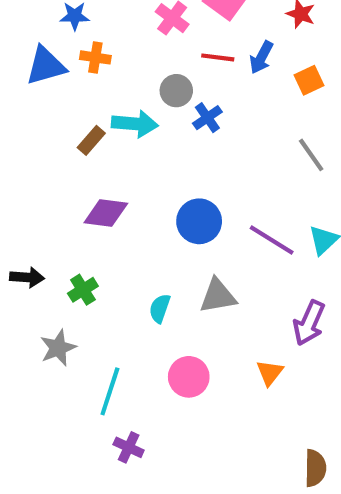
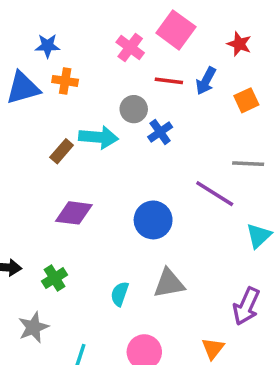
gray line: (311, 155) -> (248, 164), turned -52
purple line: (272, 240) -> (215, 194), moved

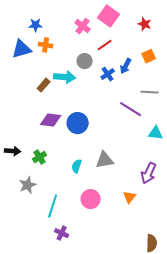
red line: (169, 81) -> (105, 45), turned -42
blue arrow: (206, 81) -> (126, 66), moved
blue cross: (160, 132) -> (108, 74), moved
blue circle: (153, 220) -> (78, 123), moved
cyan triangle: (259, 236) -> (156, 133), turned 49

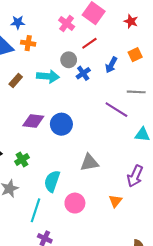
blue cross: (108, 74) -> (83, 73), moved
brown rectangle: (44, 85) -> (16, 81), moved
cyan semicircle: (77, 166) -> (52, 181), moved, size x1.5

